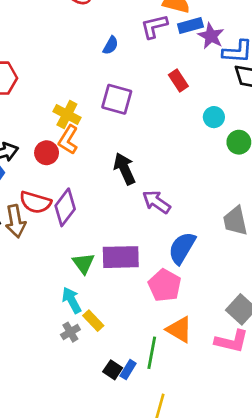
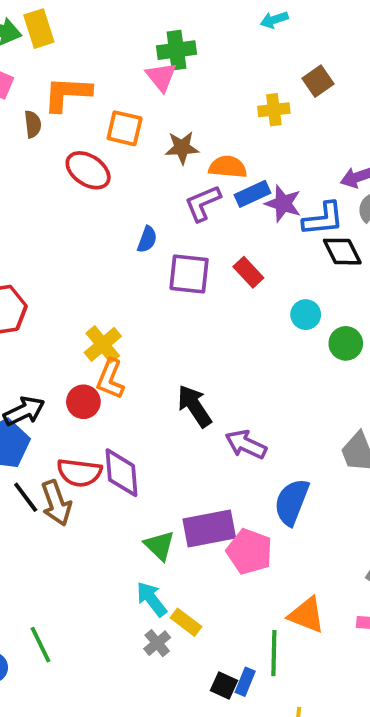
purple square: (117, 99) -> (189, 274), moved
yellow cross: (67, 114) -> (103, 344), turned 32
purple diamond: (65, 207) -> (121, 473), turned -33
pink pentagon: (165, 285) -> (249, 552), moved

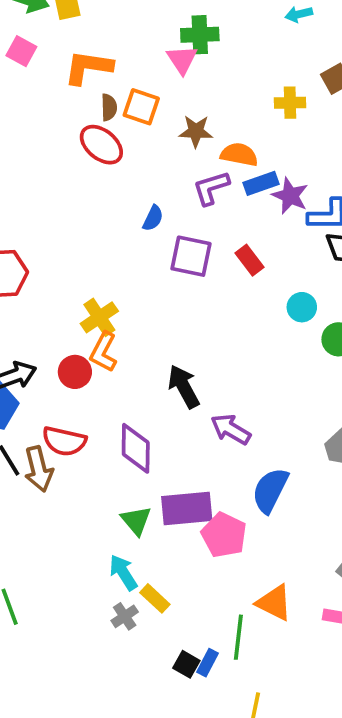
brown semicircle: (33, 124) -> (109, 107), moved
purple diamond: (121, 473) -> (136, 448), moved

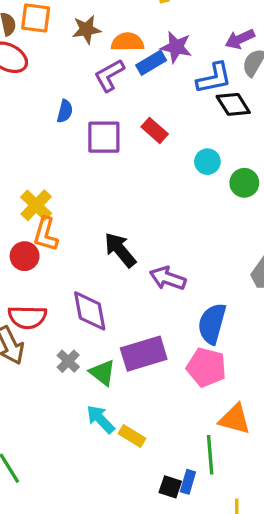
purple star: (290, 196) -> (176, 47), moved
pink pentagon: (224, 535) -> (206, 367), moved
gray cross: (125, 616) -> (68, 361), moved

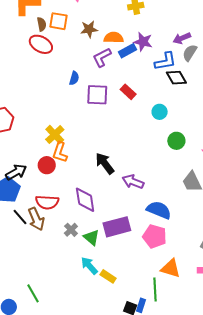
green circle: (244, 183) -> (176, 141), moved
blue semicircle: (212, 324) -> (159, 210), turned 95

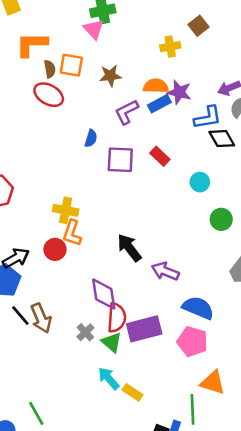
orange semicircle: (114, 38) -> (156, 86), moved
yellow cross: (55, 135) -> (66, 210), turned -36
red semicircle: (47, 202) -> (117, 318), moved, turned -90

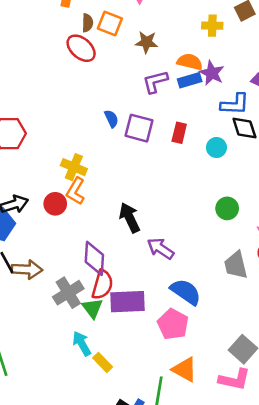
blue semicircle: (91, 138) -> (111, 119), moved, turned -54
red rectangle: (160, 156) -> (179, 133), turned 48
cyan circle: (200, 182) -> (216, 148), moved
brown arrow: (41, 318) -> (27, 269), turned -76
gray cross: (85, 332) -> (68, 293), size x1.6

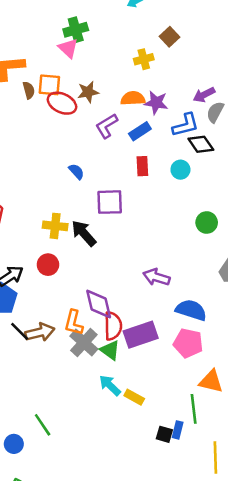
red ellipse: (81, 48) -> (62, 103), moved
blue rectangle: (190, 80) -> (140, 131), moved
purple square: (139, 128) -> (110, 202), moved
orange L-shape: (76, 191) -> (74, 323), moved
black arrow: (130, 218) -> (84, 233), moved

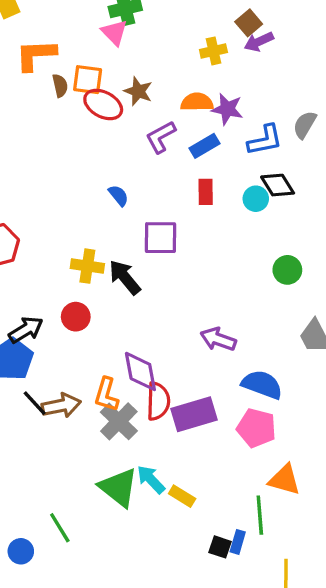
brown star: (88, 92) -> (138, 91), turned 30
purple arrow: (204, 95) -> (259, 42), moved
black diamond: (201, 144) -> (278, 185), moved
green triangle: (110, 350) -> (119, 487), moved, size x1.5

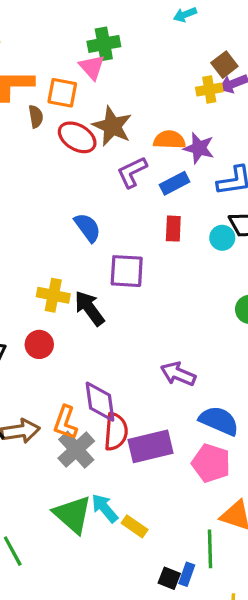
yellow cross: (213, 51) -> (209, 90), moved
orange square: (88, 80) -> (62, 93), moved
brown star: (138, 91) -> (112, 126), size x1.4
blue semicircle: (119, 195) -> (88, 227), size x1.4

